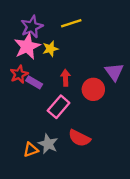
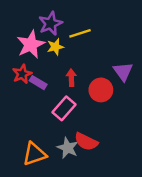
yellow line: (71, 23) -> (80, 33), moved
purple star: (32, 27) -> (50, 23), moved
gray star: (48, 144) -> (68, 148), moved
orange triangle: (31, 150) -> (34, 154), size x1.5

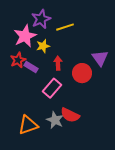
yellow star: (55, 47) -> (43, 46), moved

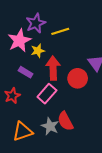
red star: (18, 60) -> (12, 96), moved
red arrow: (58, 63) -> (53, 68), size x1.6
red semicircle: (70, 115) -> (65, 121), turned 36

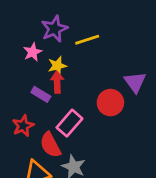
pink star: (19, 41) -> (33, 52), size x0.6
red arrow: (53, 68) -> (57, 82), moved, size x0.7
red semicircle: (65, 121) -> (50, 145), moved

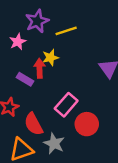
yellow star: (57, 66) -> (50, 57), moved
red circle: (110, 103) -> (87, 124), moved
pink rectangle: (69, 123) -> (66, 105), moved

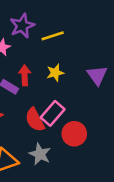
yellow star: (50, 57) -> (55, 73), moved
red semicircle: (33, 124) -> (35, 120), moved

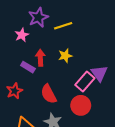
purple triangle: (97, 75) -> (99, 73), moved
pink rectangle: (53, 113) -> (85, 82), moved

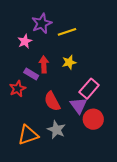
purple triangle: (99, 73) -> (79, 105), moved
red star: (14, 91) -> (17, 89), moved
red circle: (81, 105) -> (93, 119), moved

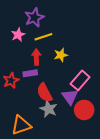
yellow line: (67, 32) -> (43, 37), moved
purple rectangle: (31, 74) -> (30, 73), moved, turned -40
gray star: (56, 130) -> (49, 109), moved

